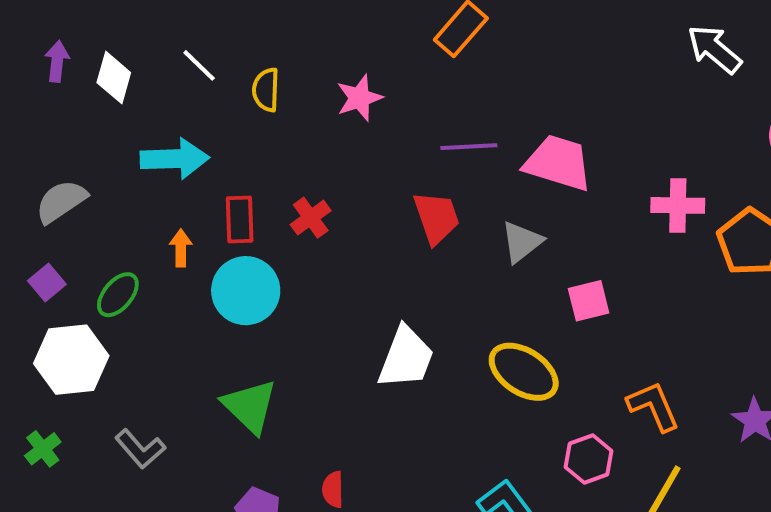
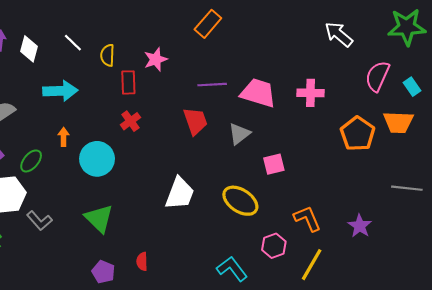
pink cross: (678, 205) -> (311, 93), moved
red rectangle: (240, 220) -> (128, 82), moved
gray L-shape: (140, 449) -> (39, 221), moved

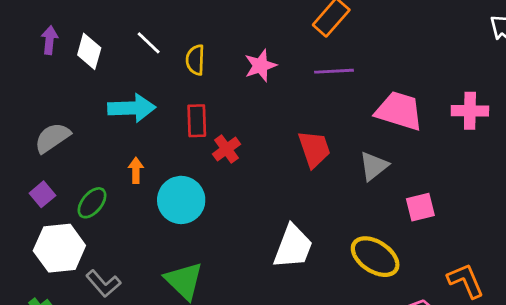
red rectangle: (128, 82) -> (197, 121), moved
purple line: (212, 85) -> (334, 71), moved

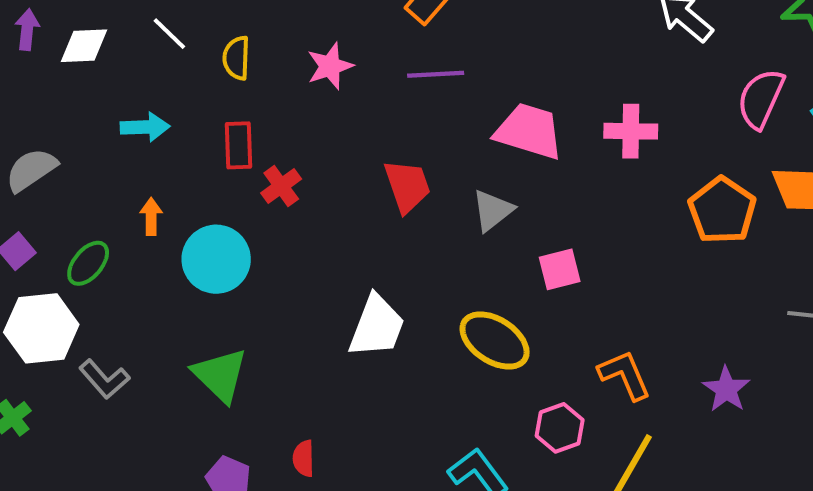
white diamond: (89, 51) -> (84, 46), turned 72
cyan arrow: (132, 108) -> (145, 127), size x0.7

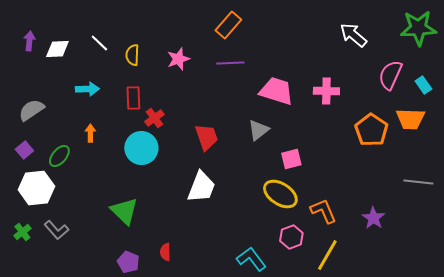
red trapezoid: (407, 186) -> (206, 137), moved
cyan circle: (216, 259) -> (141, 148), moved
yellow ellipse: (495, 340) -> (280, 194), moved
gray L-shape: (104, 379) -> (56, 230), moved

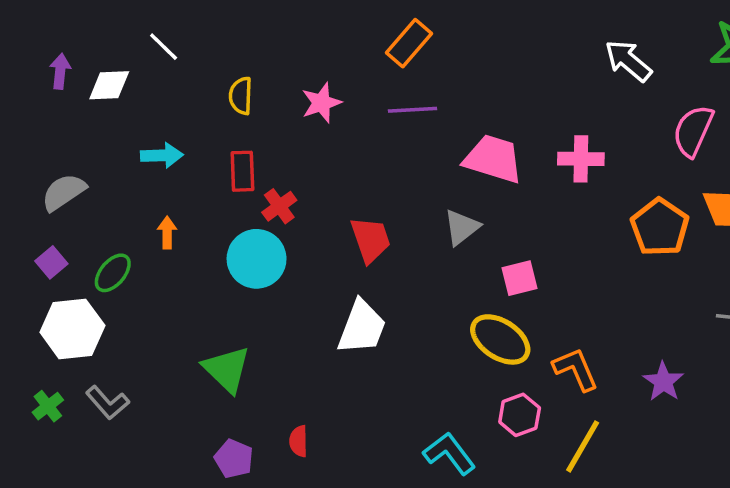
white line: (99, 43) -> (164, 47), moved

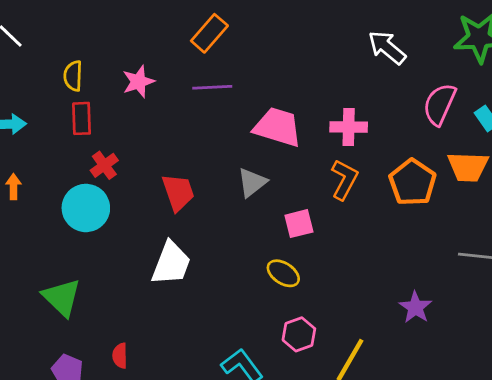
red rectangle: (242, 171) -> (82, 118), moved
yellow ellipse: (500, 339) -> (283, 273), size x0.7
orange L-shape: (576, 369) -> (344, 180), moved, turned 51

